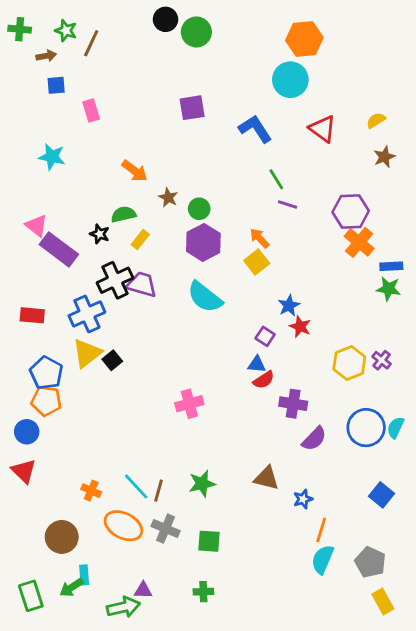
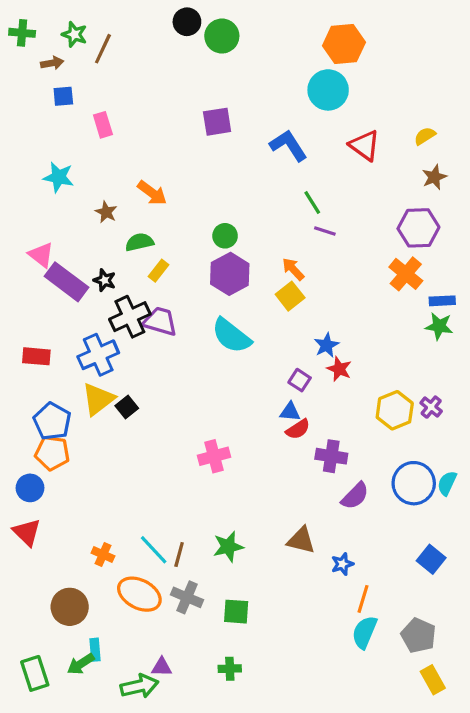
brown star: (168, 198) -> (106, 212), moved
purple hexagon: (351, 212) -> (418, 228), moved
black star: (100, 234) -> (105, 280), moved

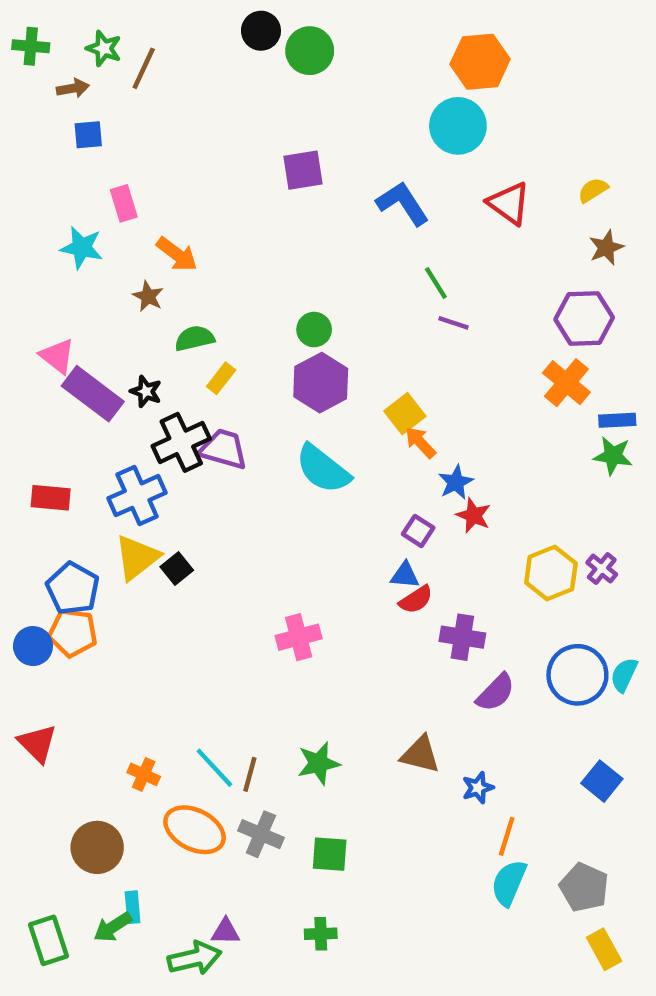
pink rectangle: (103, 125) -> (124, 203), moved
orange arrow: (152, 193) -> (177, 254), moved
orange arrow: (293, 269) -> (420, 442), moved
blue circle: (30, 488) -> (33, 646), moved

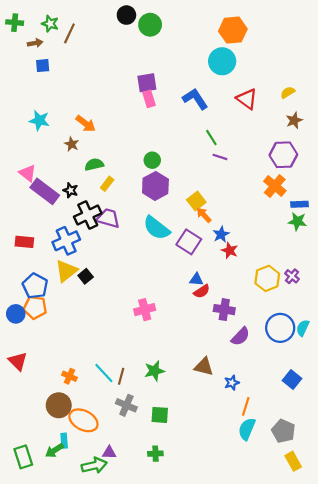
pink rectangle: (124, 203) -> (149, 99), moved
purple square: (418, 531) -> (189, 242), moved, size x1.6
orange ellipse: (195, 830) -> (83, 420), moved
brown circle: (97, 847) -> (59, 405), moved

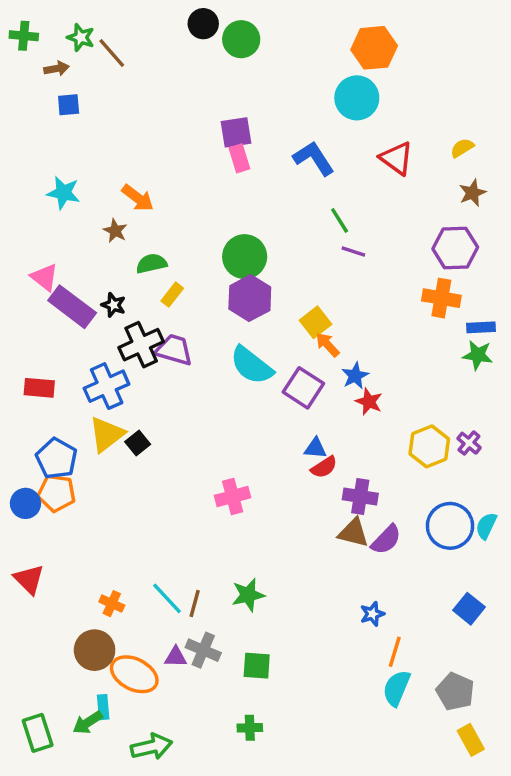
brown line: (69, 33) -> (112, 53), turned -66
green circle: (152, 160) -> (245, 257), size x1.6
orange cross: (275, 186) -> (441, 298), turned -30
brown triangle: (204, 367) -> (353, 533), moved
purple triangle: (109, 453) -> (176, 657), moved

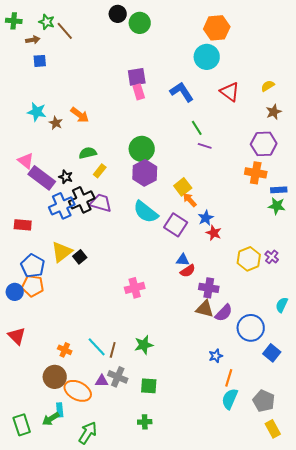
brown star: (115, 231) -> (56, 123), moved
blue cross: (107, 386) -> (62, 206), moved
blue circle: (450, 526) -> (251, 328), moved
green arrow: (151, 747) -> (88, 433), turned -45

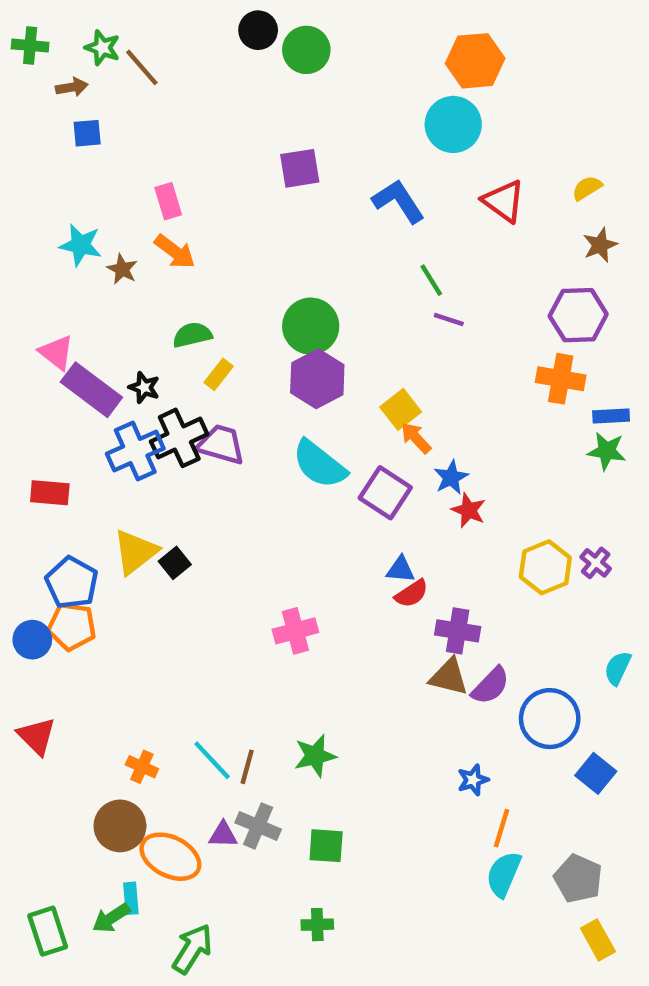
pink rectangle: (139, 92) -> (168, 201), moved

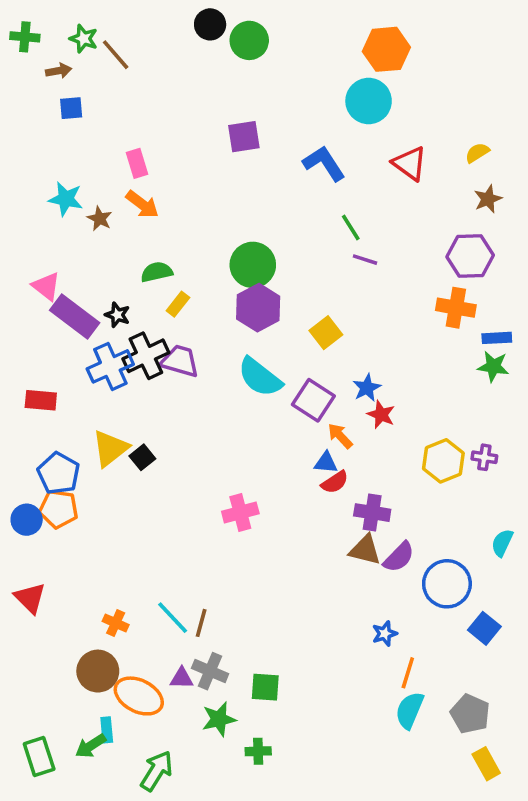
orange arrow: (416, 438) -> (340, 436), moved
purple cross: (596, 563) -> (484, 457), turned -30
green star: (315, 756) -> (219, 719), moved

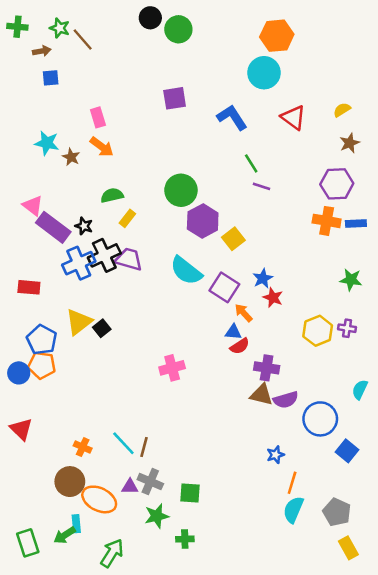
purple hexagon: (258, 308) -> (203, 221), moved
blue rectangle: (497, 338) -> (356, 223), moved
green star: (493, 366) -> (351, 280), moved
purple semicircle: (399, 557) -> (286, 400), turned 30

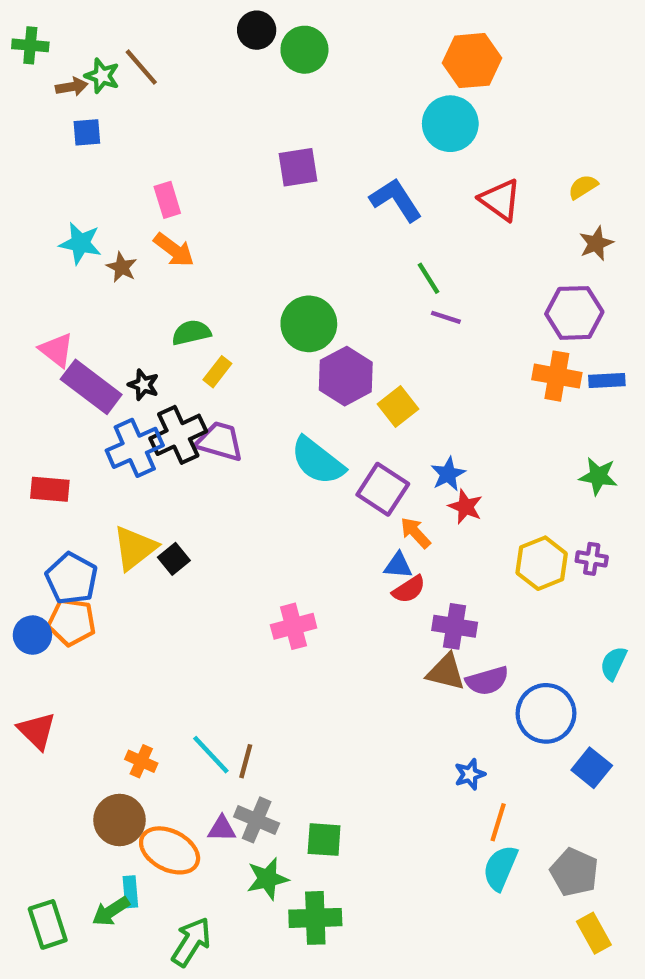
green star: (60, 28) -> (102, 76), moved
green cross: (185, 539) -> (315, 918), size x1.6

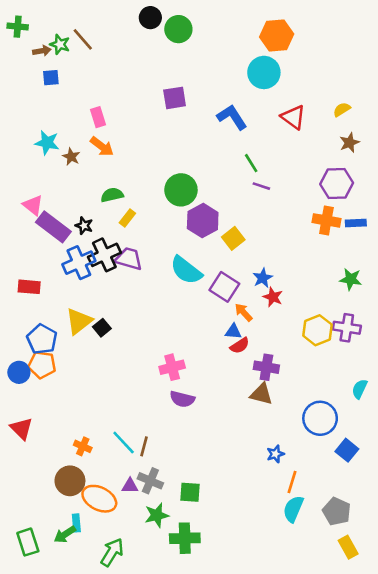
purple cross: (592, 559) -> (347, 328), size x1.5
purple semicircle: (487, 681) -> (182, 399), moved, turned 30

